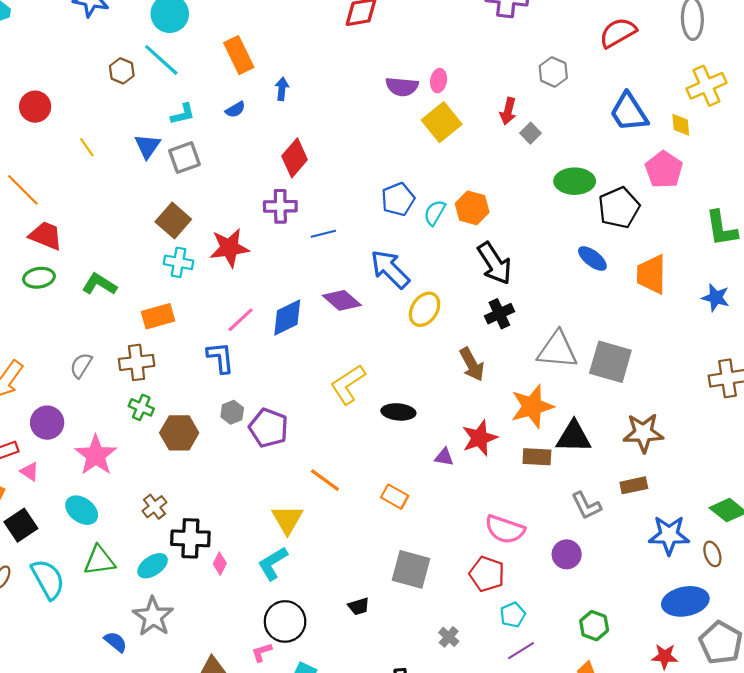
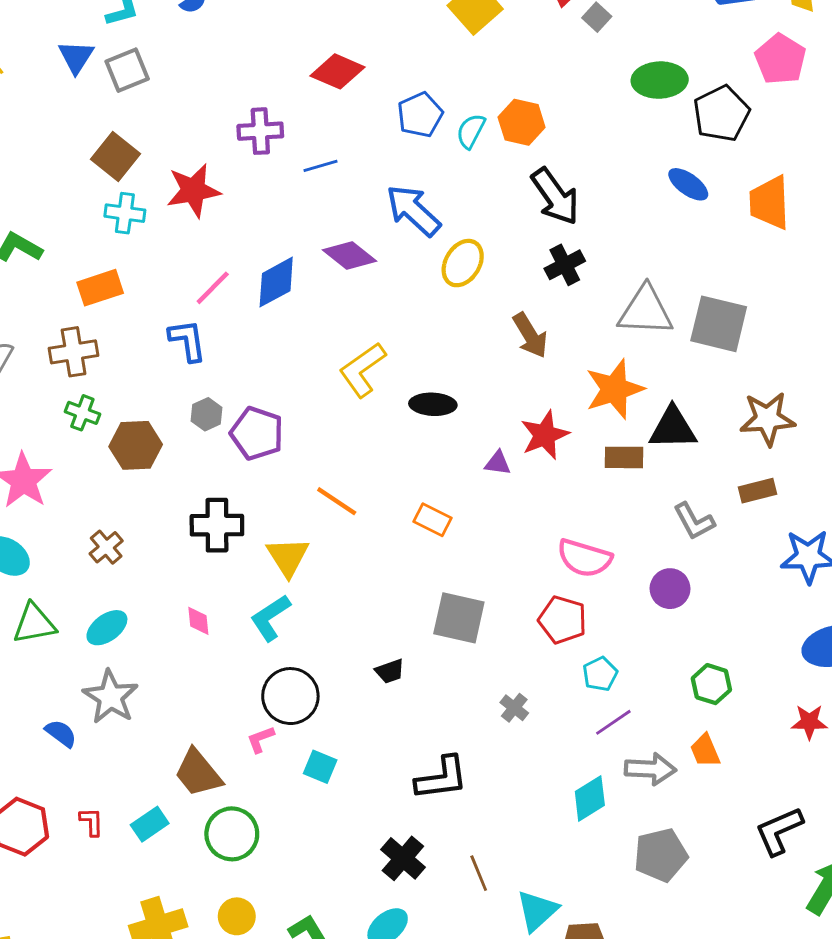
red diamond: (295, 158) -> (337, 71), moved, turned 75
black cross: (190, 538) -> (217, 525), moved
pink diamond: (220, 564) -> (198, 621), turned -30

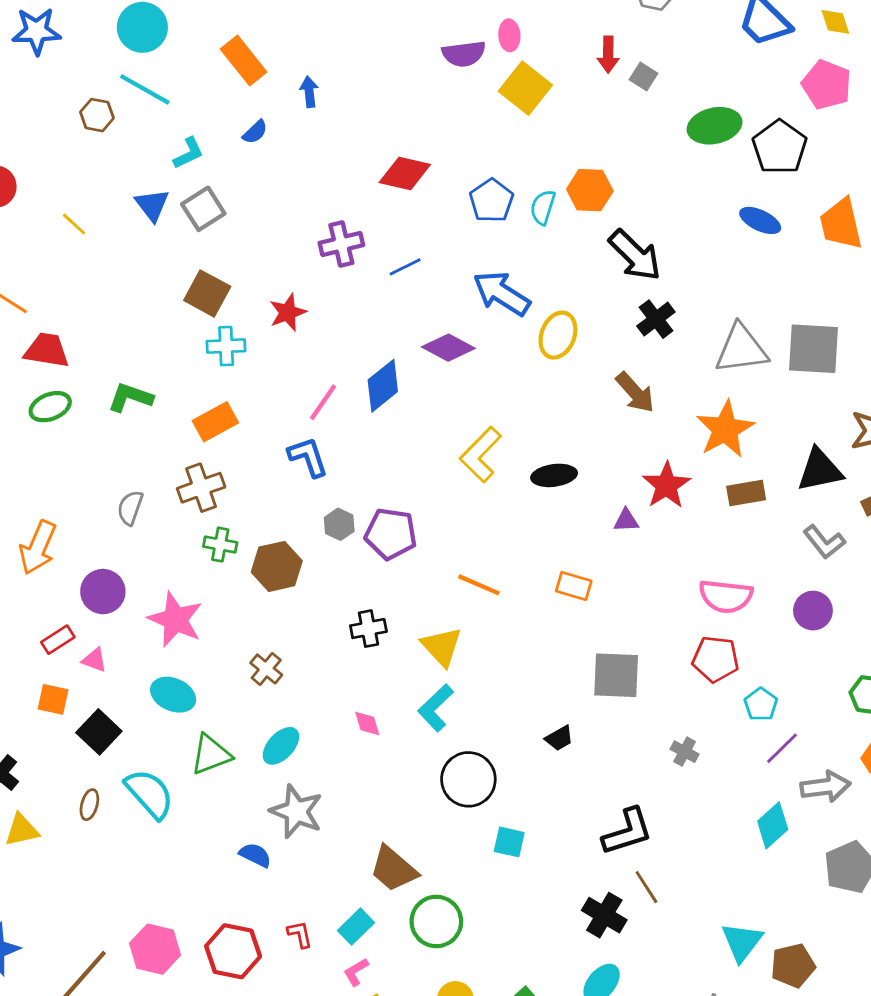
red star: (193, 190) -> (288, 312), size x0.7
black triangle: (673, 428) -> (820, 470), moved
black cross: (217, 525) -> (368, 629), size x0.7
pink L-shape: (260, 739) -> (356, 972), moved
brown line: (479, 873) -> (646, 887), moved

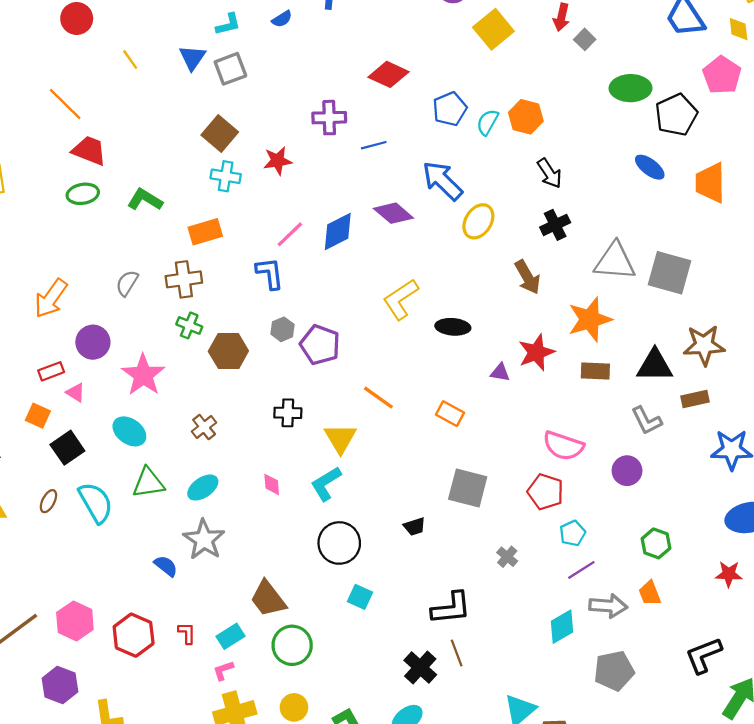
black arrow: (635, 255) -> (549, 173), size x0.7

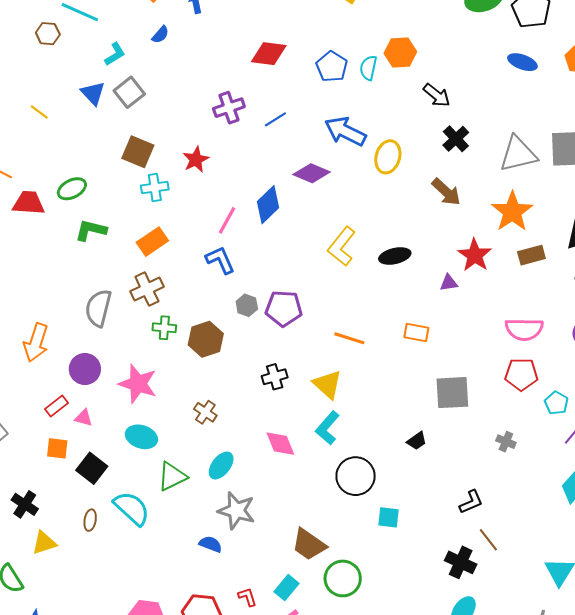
green ellipse: (83, 194) -> (72, 189), moved
gray semicircle: (127, 283) -> (98, 308), size x1.5
pink diamond: (272, 484) -> (280, 444), size x1.5
black L-shape: (451, 608) -> (471, 502), size x0.7

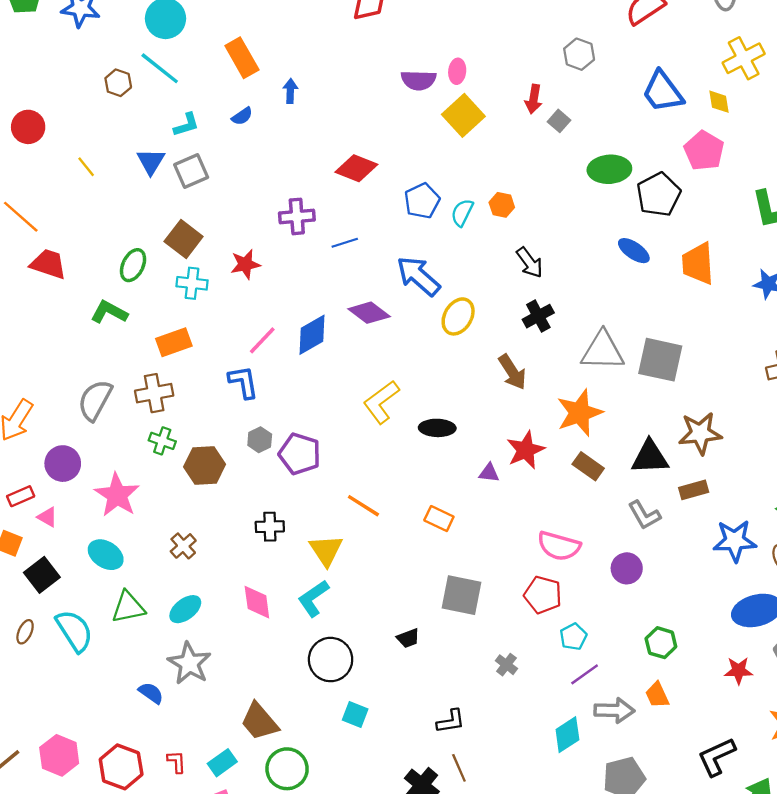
orange hexagon: (400, 52) -> (502, 205), size x0.7
green ellipse: (72, 189) -> (133, 265), moved, turned -52
brown rectangle: (531, 255) -> (588, 466), turned 36

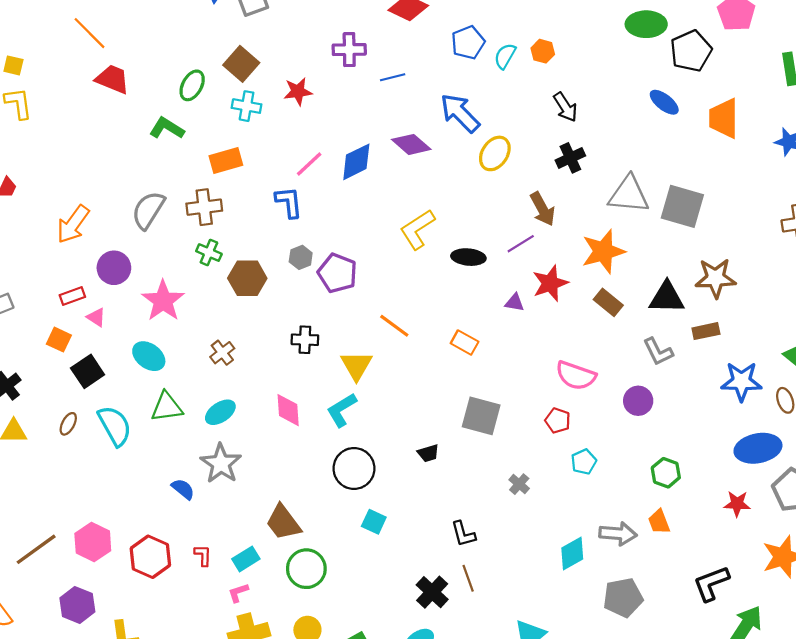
red pentagon: (543, 595) -> (558, 421), size x0.7
purple line: (585, 674) -> (521, 244), moved
black L-shape: (451, 721) -> (463, 534), turned 80

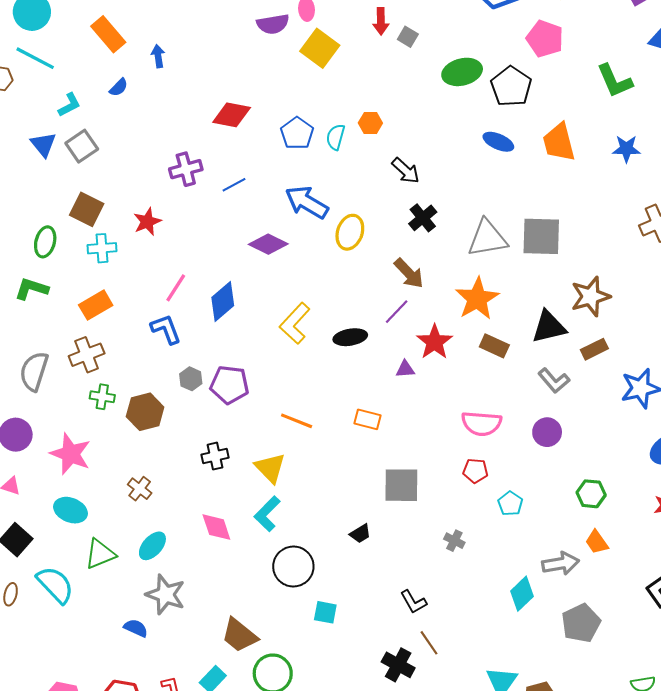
blue diamond: (356, 162) -> (223, 302), moved

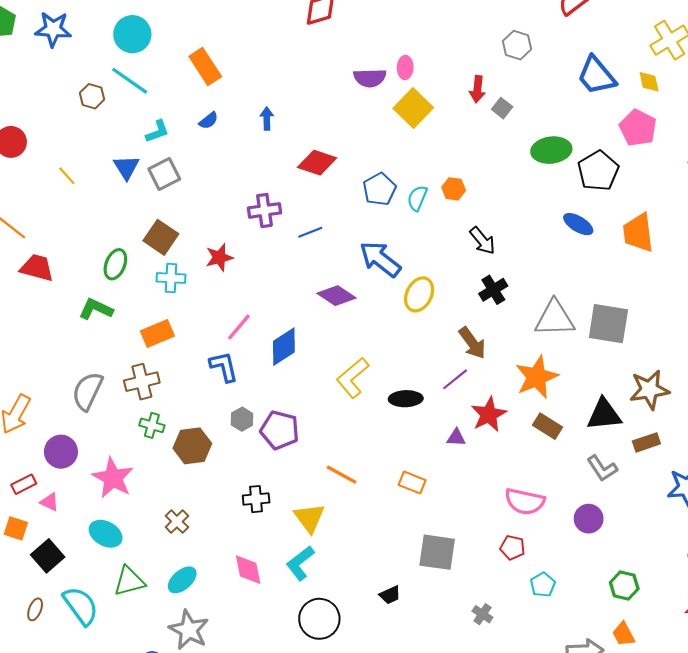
blue arrow: (158, 56) -> (267, 118), moved

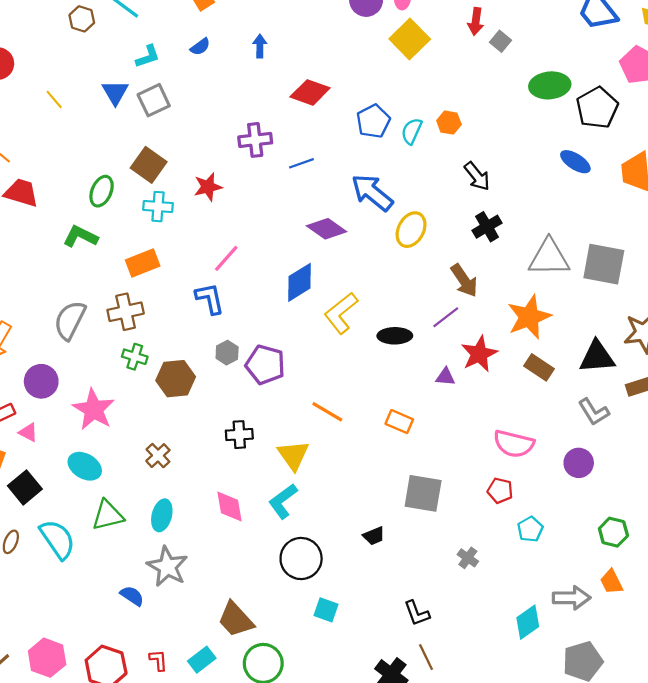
blue diamond: (284, 347) -> (300, 282), moved
cyan ellipse: (182, 580) -> (162, 515), turned -36

